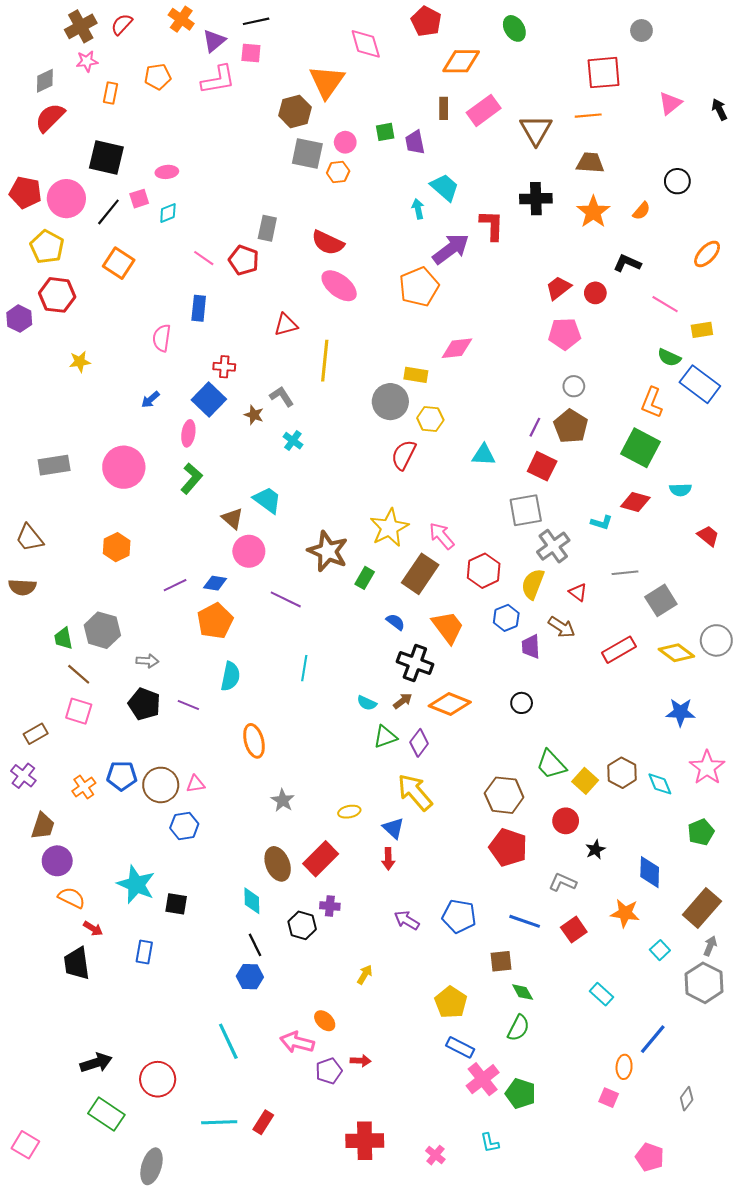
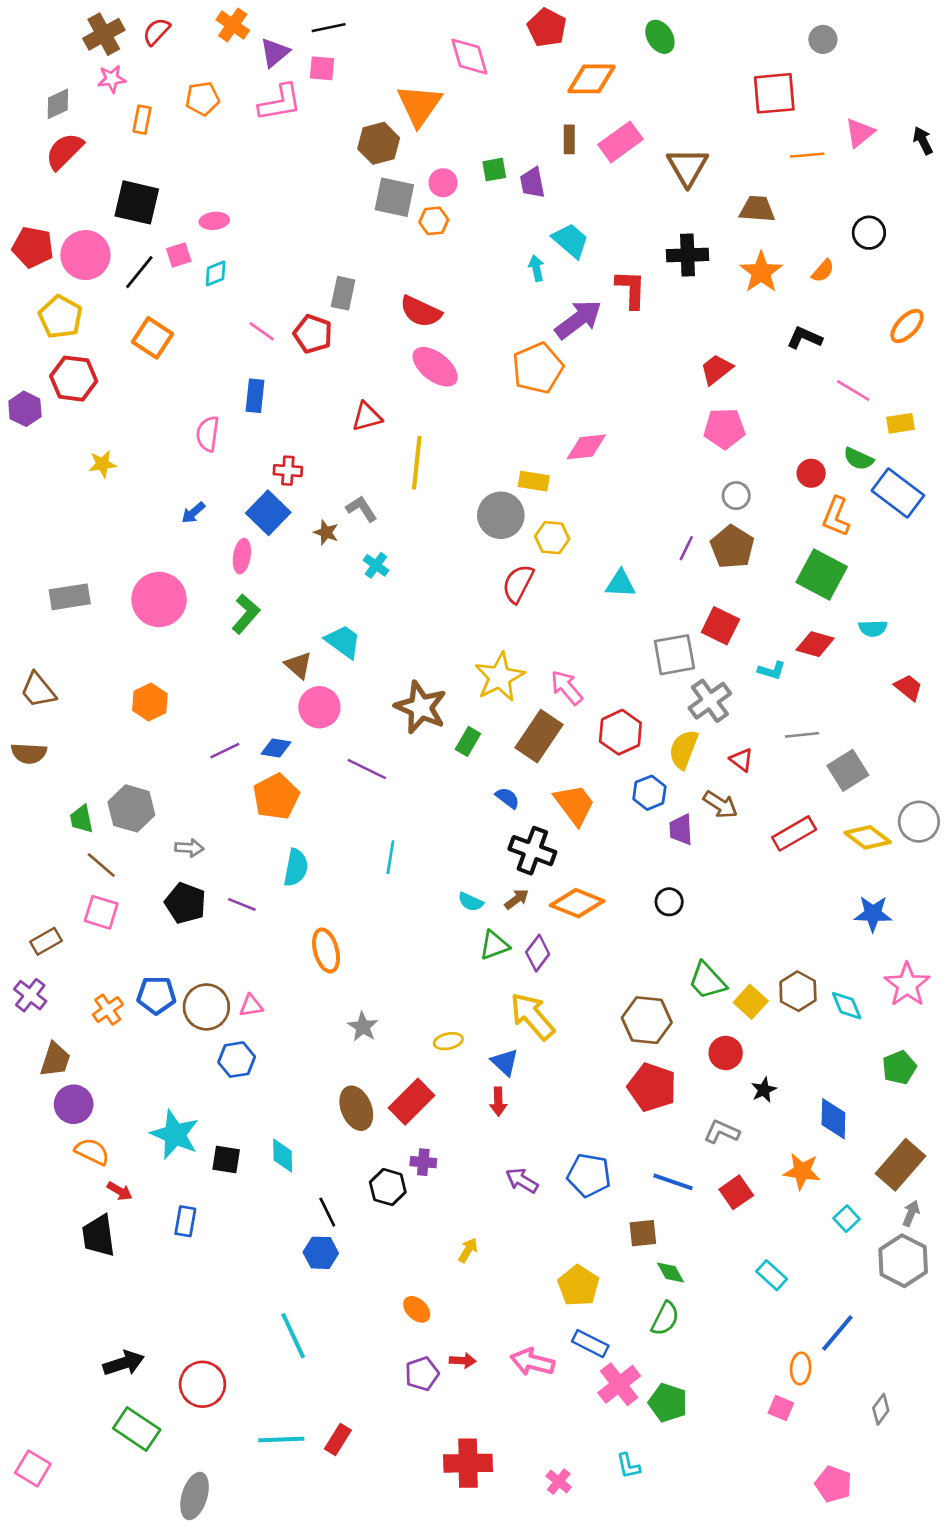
orange line: (588, 116) -> (807, 155), moved
red circle: (595, 293) -> (811, 473), moved
red square: (542, 466) -> (720, 626), moved
cyan diamond: (252, 901) -> (283, 1156), moved
pink arrow: (297, 1042) -> (532, 1362), moved

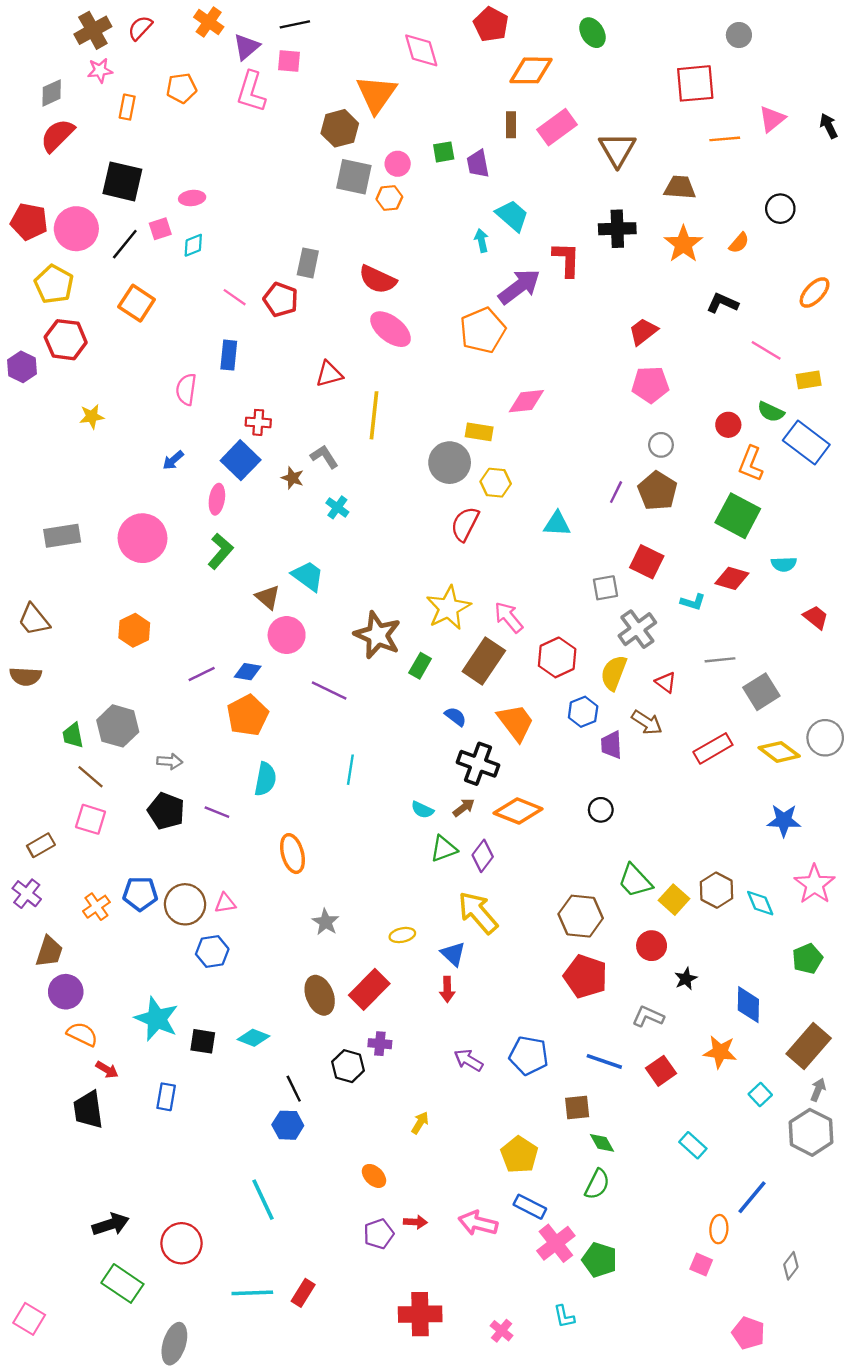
pink L-shape: (280, 103) -> (251, 92), turned 117
gray square: (674, 655) -> (605, 588), size x0.7
cyan diamond: (283, 1156) -> (254, 1038), turned -68

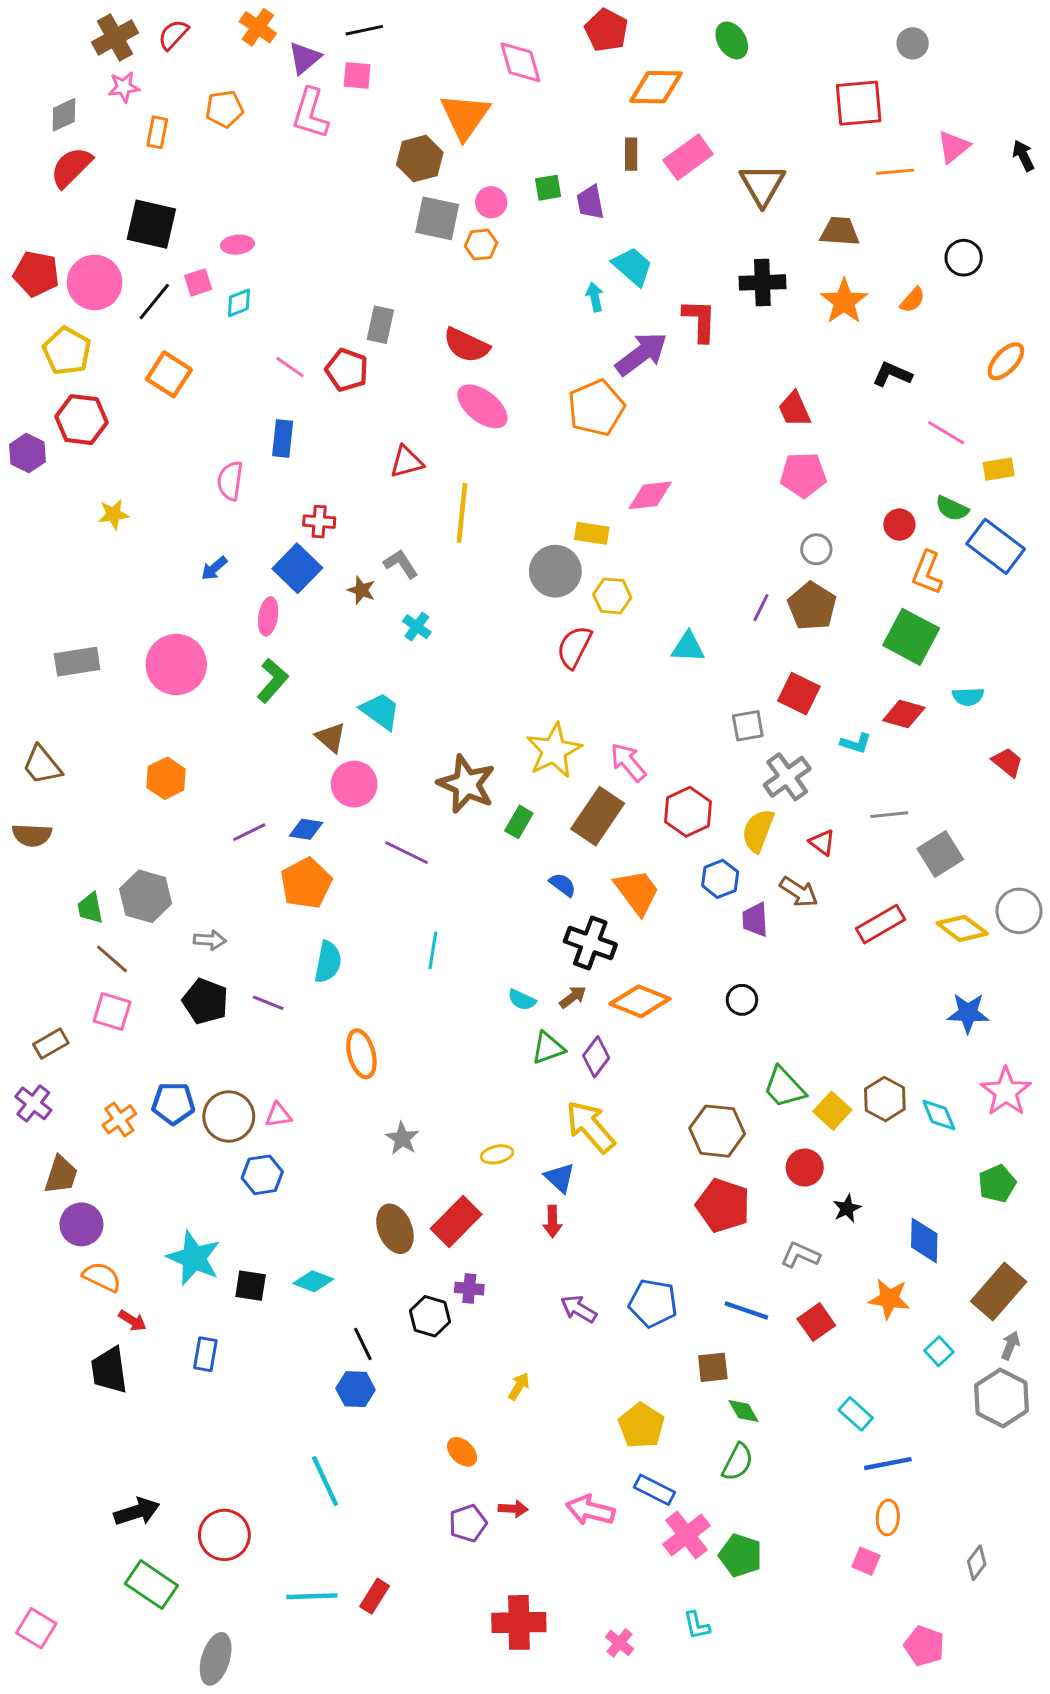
red trapezoid: (643, 331) -> (794, 409), turned -76
blue line: (752, 1197) -> (888, 1464), moved, turned 39

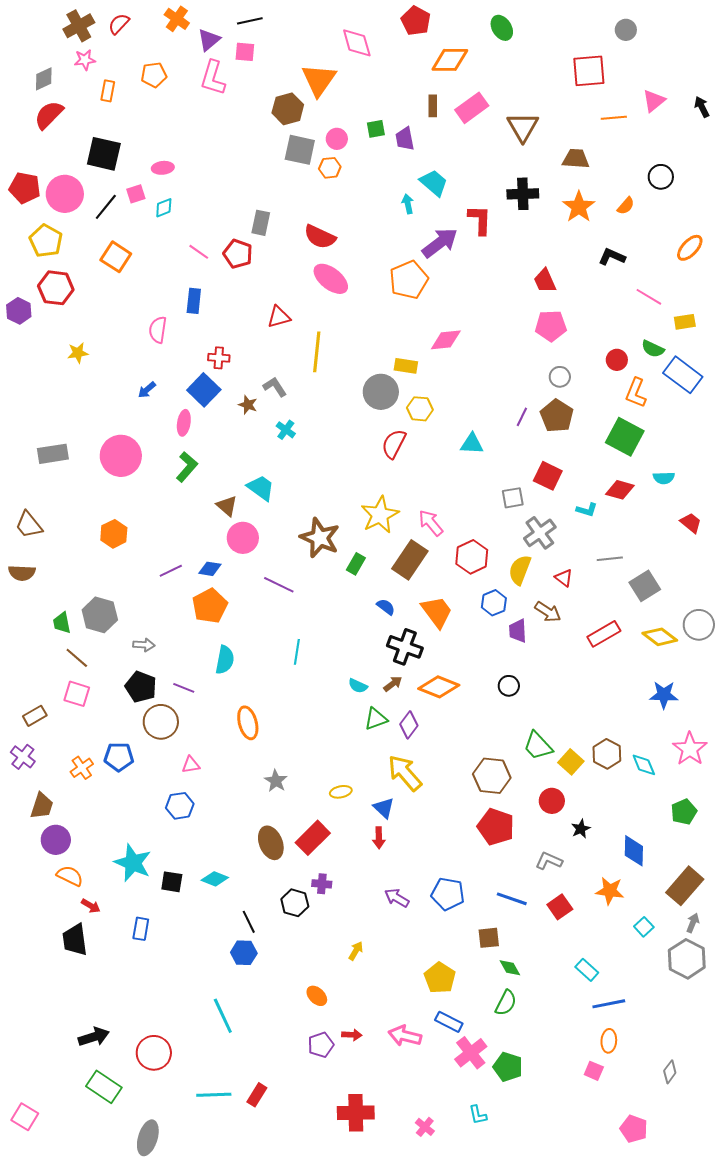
brown circle: (229, 1117) -> (161, 722), moved

